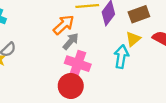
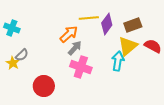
yellow triangle: (133, 39) -> (128, 46), size x1.5
red circle: (71, 86) -> (44, 86), moved

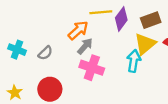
cyan cross: (12, 28) -> (17, 50), moved
gray semicircle: (22, 55) -> (45, 53), moved
yellow star: (13, 63) -> (15, 93), moved

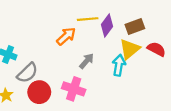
gray arrow: (85, 46) -> (87, 61), moved
gray semicircle: (45, 53) -> (27, 73), moved, size x1.5
pink cross: (92, 68) -> (74, 89), moved

